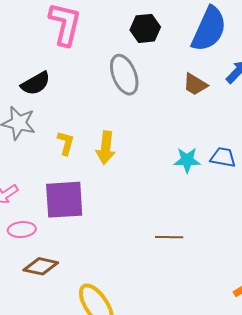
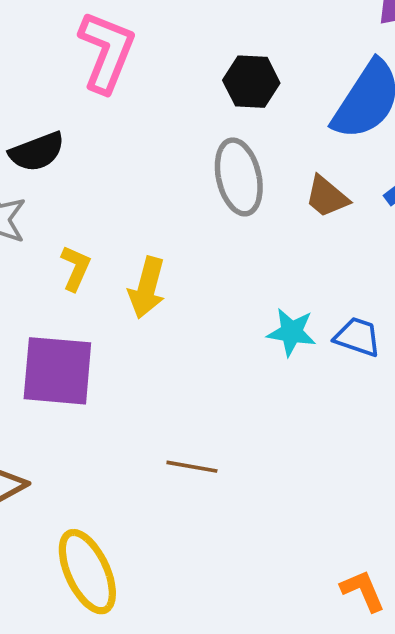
gray ellipse: (124, 75) -> (239, 177), moved
brown line: (169, 237) -> (192, 467), moved

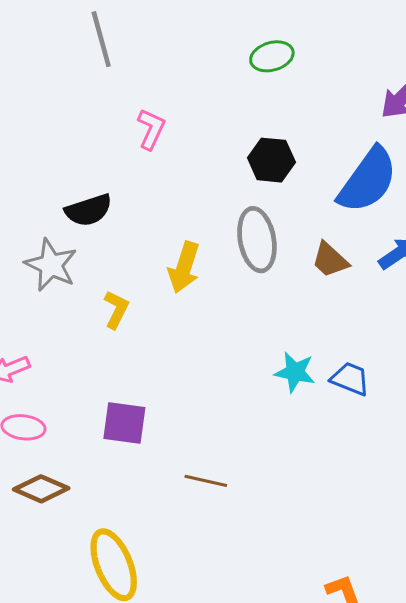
pink L-shape: (107, 52) -> (151, 129), size x0.6
yellow arrow: (147, 288) -> (184, 267), moved
purple square: (57, 371) -> (124, 423), moved, size x0.7

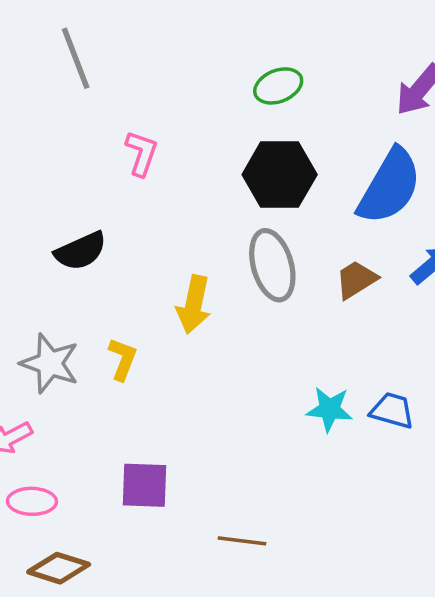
green ellipse: (272, 56) -> (278, 86), moved
black hexagon: (271, 160) -> (280, 175), size x1.4
brown trapezoid: (330, 260) -> (356, 280), turned 111
gray star: (51, 265) -> (50, 363), moved

